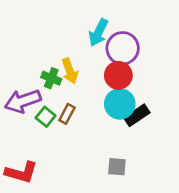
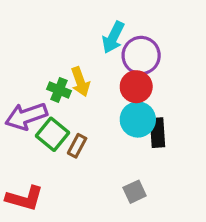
brown rectangle: (67, 114) -> (77, 146), moved
black rectangle: (137, 115) -> (158, 133), turned -60
green square: (46, 117) -> (52, 134), size x1.4
gray square: (117, 167) -> (135, 192), turned -30

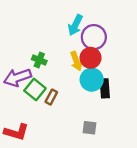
yellow arrow: (80, 82) -> (76, 61), moved
gray square: (135, 192) -> (89, 128), turned 32

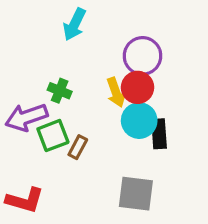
cyan arrow: (75, 25) -> (74, 24), moved
green square: (35, 89) -> (53, 136), turned 30
gray square: (89, 128) -> (136, 194), size x1.6

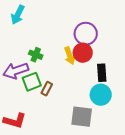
cyan arrow: (74, 24) -> (18, 15), moved
cyan circle: (139, 121) -> (101, 95), moved
black rectangle: (159, 134) -> (102, 73), moved

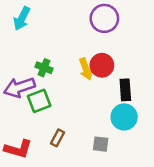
purple circle: (86, 34) -> (104, 18), moved
brown rectangle: (47, 89) -> (58, 138), moved
gray square: (82, 117) -> (101, 144), size x0.6

